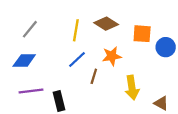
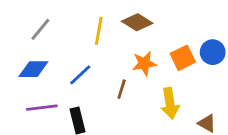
orange square: (142, 34) -> (183, 58), moved, turned -30
blue line: (77, 59) -> (80, 75), moved

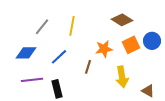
brown diamond: (137, 22) -> (122, 20), moved
gray line: (40, 29) -> (42, 27), moved

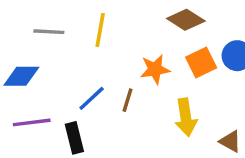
gray line: (42, 27) -> (49, 32), turned 54
blue line: (59, 57) -> (92, 98), moved

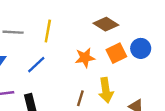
blue line: (92, 98) -> (36, 65), moved
brown line: (128, 100) -> (80, 98), moved

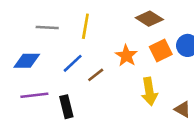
orange star: (85, 58) -> (126, 56), turned -30
brown line: (80, 98) -> (96, 75), moved, turned 35

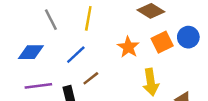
gray line: (47, 28) -> (51, 20), turned 60
brown line: (96, 75) -> (91, 78), moved

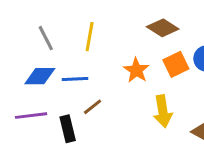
blue diamond: (31, 52) -> (40, 76), moved
blue line: (76, 55) -> (75, 79), turned 40

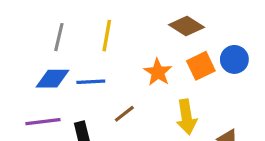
gray line: (46, 38) -> (59, 37), turned 40
brown line: (93, 107) -> (124, 114), moved

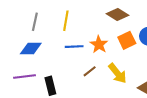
blue line: (91, 82) -> (74, 47), moved
brown line: (124, 114) -> (90, 71), moved
yellow arrow: (187, 117) -> (117, 73), turned -30

